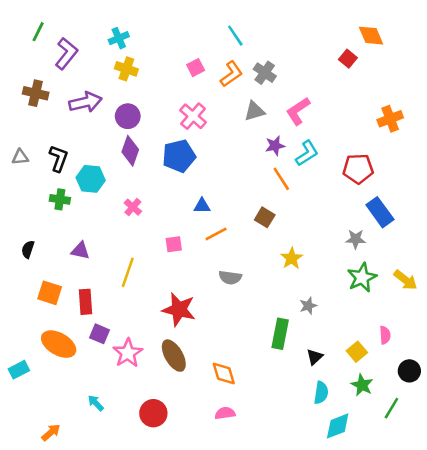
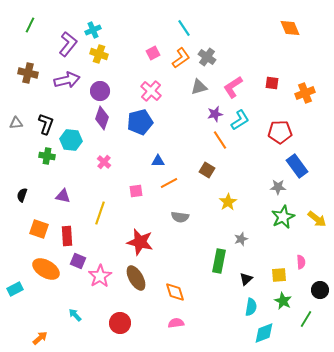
purple L-shape: (66, 53) -> (68, 44), moved
red square: (348, 59) -> (272, 83), moved, turned -32
yellow square: (357, 352) -> (279, 275), turned 35

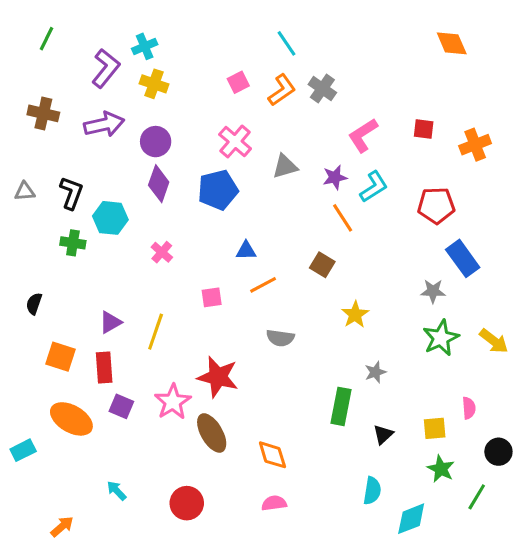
gray triangle: (199, 87) -> (285, 166), moved
purple triangle: (63, 196) -> (110, 322), moved, turned -42
pink star: (100, 276) -> (173, 402), moved
cyan semicircle: (251, 307) -> (372, 491), moved

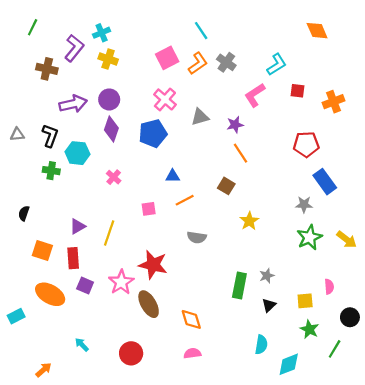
pink square: (238, 82) -> (167, 58), size x1.5
brown cross: (43, 113) -> (47, 69), moved
purple arrow: (104, 124) -> (73, 104), moved
cyan L-shape: (374, 187) -> (277, 64), moved
gray star: (375, 372) -> (267, 276), moved

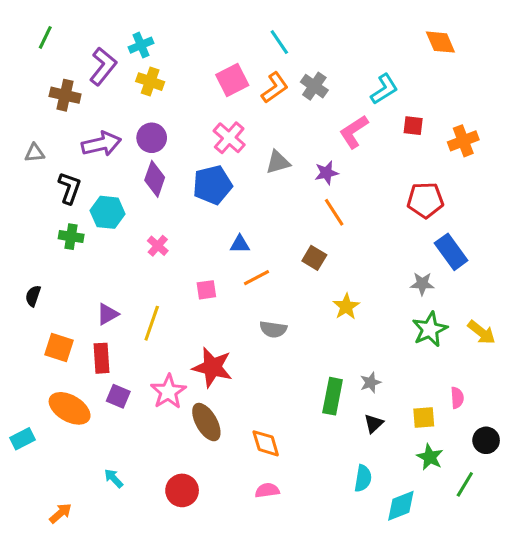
gray triangle: (17, 135) -> (35, 153), moved

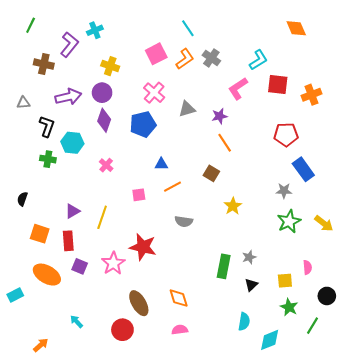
yellow cross: (150, 82) -> (110, 66), moved
red square: (413, 126) -> (278, 84), size x1.5
brown ellipse: (206, 422) -> (139, 303), moved

